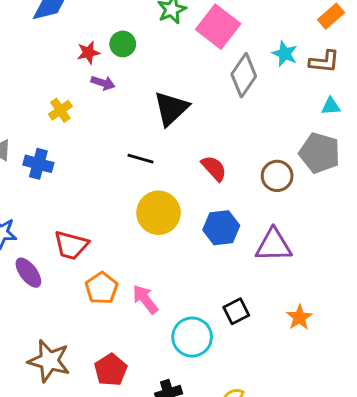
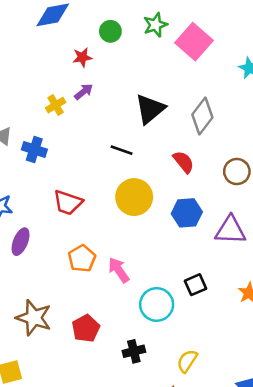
green circle: (123, 44) -> (110, 31), moved
gray diamond: (244, 75) -> (202, 116), moved
purple arrow: (103, 83) -> (84, 92), moved, turned -60
red trapezoid: (71, 245) -> (68, 202), moved
purple ellipse: (28, 273) -> (21, 242), turned 56

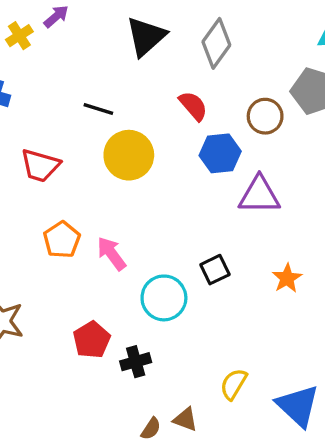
black line: (122, 150) -> (98, 109), moved
blue hexagon: (187, 213) -> (220, 153), moved
red pentagon: (86, 328) -> (92, 340), moved
yellow semicircle: (187, 361) -> (234, 384), moved

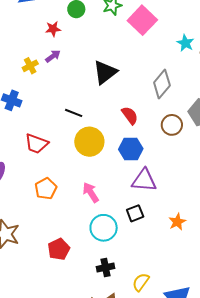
gray diamond: (216, 43) -> (162, 84), moved
blue hexagon: (220, 153) -> (131, 149), moved
purple triangle: (259, 195) -> (144, 180), moved
pink arrow: (111, 254) -> (91, 192), moved
black cross: (136, 362) -> (106, 268), moved

